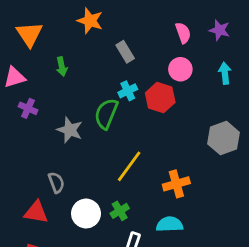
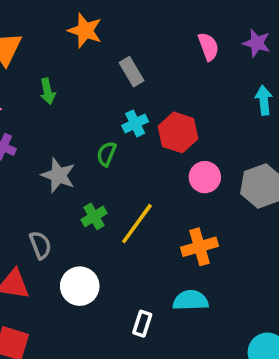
pink circle: (180, 69) -> (205, 177), moved
green semicircle: (106, 114) -> (107, 154), size x0.6
green cross: (120, 211) -> (94, 216), moved

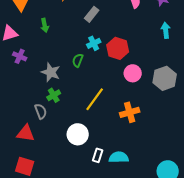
gray rectangle: (132, 72) -> (92, 14), turned 70
green cross: (94, 216) -> (54, 95), moved
white circle: (80, 286) -> (78, 134), moved
cyan semicircle: (191, 300) -> (119, 157), moved

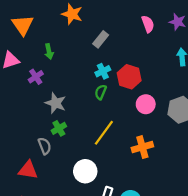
purple cross: (20, 56) -> (36, 77), moved, turned 32
green semicircle: (78, 60) -> (101, 92), moved

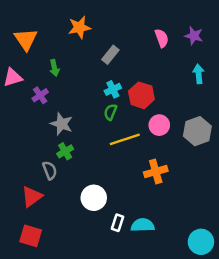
orange star: (72, 14) -> (79, 27), turned -30
yellow line: (104, 133) -> (125, 139), moved, turned 36
red triangle: (28, 170) -> (32, 197), turned -45

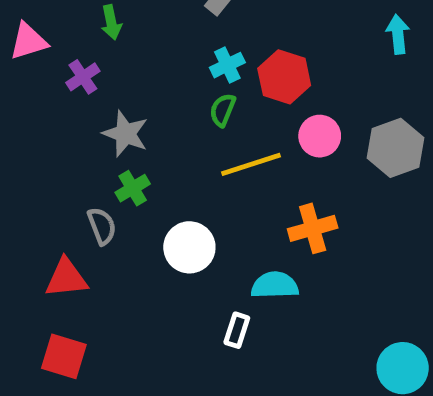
red triangle: (32, 197) -> (66, 278), turned 30
white circle: (94, 198) -> (189, 247), moved
cyan semicircle: (143, 225) -> (275, 285), moved

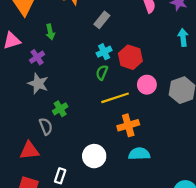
gray star: (125, 134) -> (38, 84), moved
orange cross: (313, 228) -> (128, 125), moved
white circle: (189, 247) -> (94, 156), moved
cyan semicircle: (275, 285) -> (139, 154), moved
white rectangle: (237, 330) -> (60, 176), moved

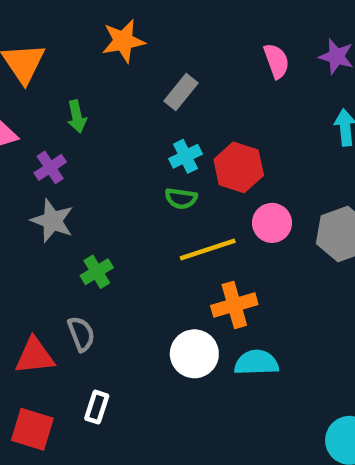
green semicircle: (102, 73) -> (181, 198), turned -104
gray semicircle: (46, 126) -> (81, 334), moved
white circle: (94, 156) -> (194, 354), moved

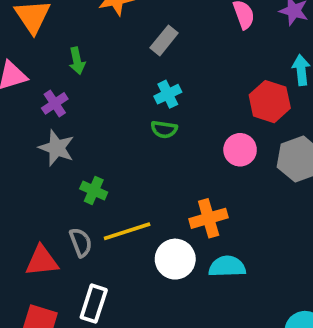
red hexagon: (239, 167) -> (270, 102), moved
yellow line: (208, 250) -> (127, 231), moved
green cross: (97, 272) -> (94, 191), turned -35
white rectangle: (97, 407) -> (94, 304), size x1.4

